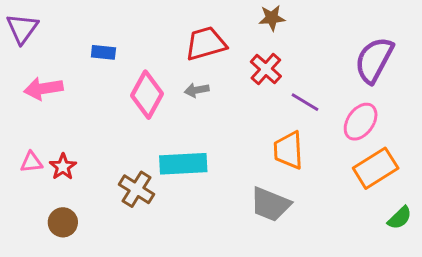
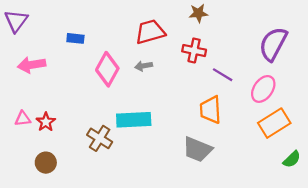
red cross: (266, 69) -> (194, 51), turned -30

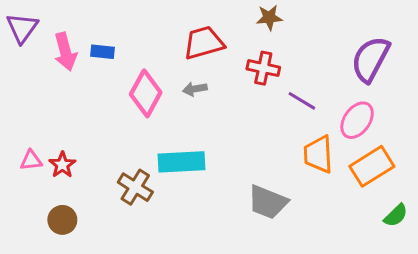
pink arrow: (31, 65) -> (65, 52), moved, turned -96
orange trapezoid: (211, 110) -> (318, 154), moved

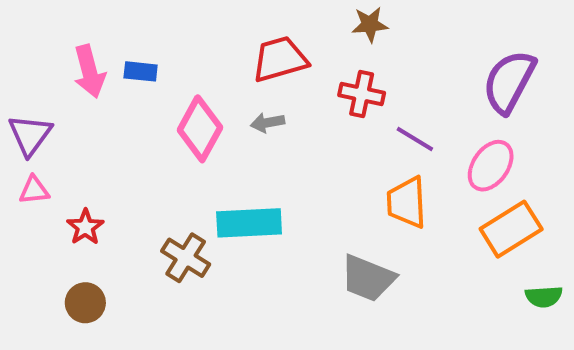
purple triangle: (22, 28) -> (30, 135), moved
orange trapezoid: (318, 154) -> (407, 202), moved
pink triangle: (31, 160) -> (34, 190), moved
green semicircle: (396, 215) -> (544, 297), turned 40

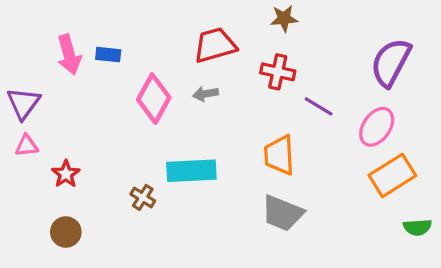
orange trapezoid: (407, 202) -> (279, 155), moved
brown cross: (186, 258) -> (143, 197), size x0.7

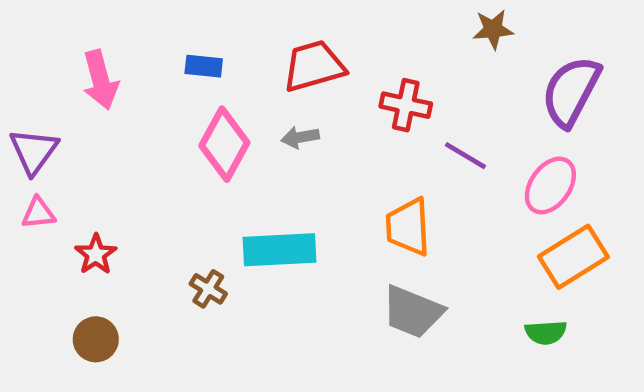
brown star: (284, 18) -> (493, 29), moved
blue rectangle: (108, 55) -> (204, 66), moved
green semicircle: (417, 227) -> (546, 332), moved

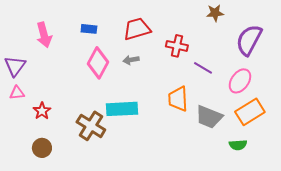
brown cross: (208, 289) -> (91, 126), size x1.8
gray trapezoid: (413, 312) -> (209, 117), moved

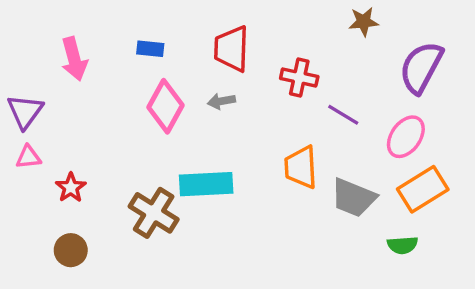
red trapezoid: (137, 29) -> (232, 49), turned -72

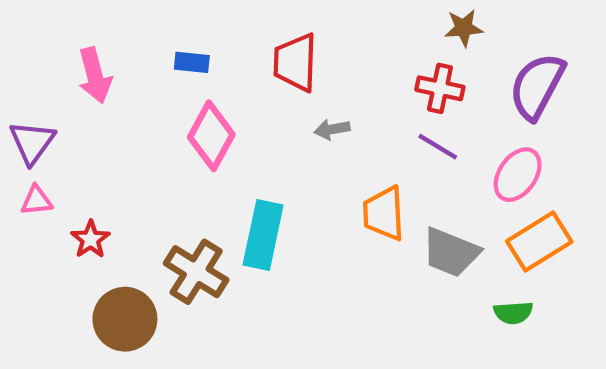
red cross: (299, 78) -> (440, 88), moved
gray arrow: (221, 101) -> (332, 129), moved
cyan rectangle: (206, 184) -> (263, 235), turned -75
brown circle: (71, 250) -> (125, 319), moved, size x1.5

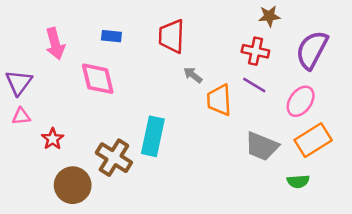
gray arrow: (332, 129) -> (193, 75), turned 48
pink diamond: (211, 136) -> (98, 79), moved, turned -42
orange trapezoid: (384, 213) -> (219, 100), moved

